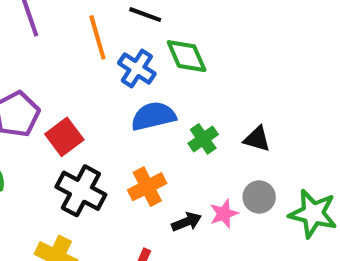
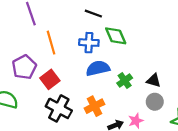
orange line: (97, 37) -> (51, 43), moved
blue cross: (137, 68) -> (89, 43), turned -30
gray circle: (259, 197) -> (155, 102), moved

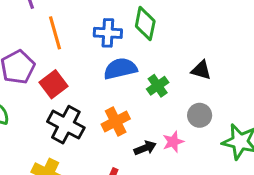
green diamond: (116, 36) -> (145, 24), turned 35
black triangle: (154, 81) -> (201, 70), moved

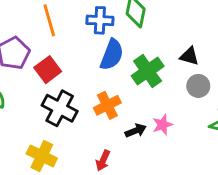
blue semicircle: (120, 69) -> (112, 55), turned 124
green cross: (158, 86) -> (148, 71), size x1.5
gray circle: (200, 115) -> (198, 86), moved

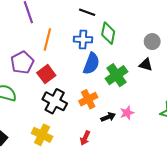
orange line: (49, 20) -> (47, 39), turned 30
gray circle: (198, 86) -> (152, 42), moved

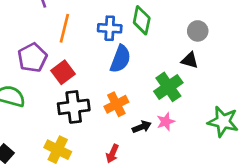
green cross: (117, 75) -> (168, 87), moved
black cross: (55, 101) -> (74, 107), turned -35

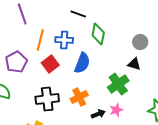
blue cross: (110, 28) -> (64, 40), moved
red square: (63, 72) -> (50, 64), moved

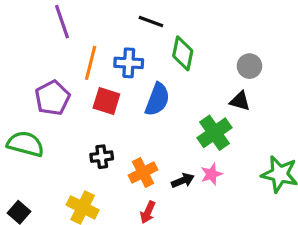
red square: (50, 64) -> (106, 101), turned -36
orange cross: (79, 97) -> (143, 173), moved
black cross: (47, 99) -> (102, 157), size x0.6

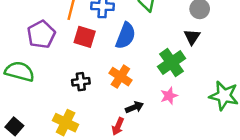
black triangle: (240, 101) -> (192, 37), turned 48
orange cross: (143, 173) -> (120, 77), moved, turned -30
black arrow: (183, 180) -> (135, 107), moved

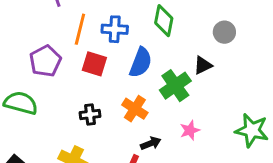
black triangle: (192, 37) -> (203, 65), moved, turned 30
green cross: (172, 63) -> (175, 86), moved

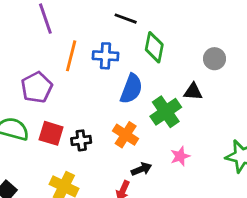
red square: (94, 64) -> (51, 133), moved
black triangle: (203, 65) -> (193, 92), turned 30

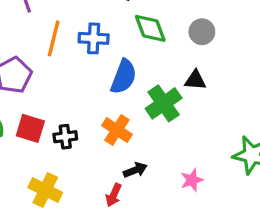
green diamond: (154, 47) -> (150, 28), turned -32
gray circle: (215, 59) -> (202, 32), moved
pink star: (180, 156) -> (192, 180), moved

